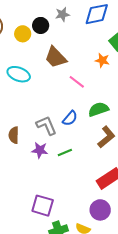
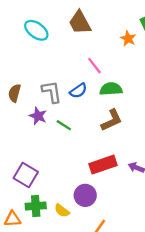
pink line: (77, 82) -> (94, 66), moved
green line: (65, 152) -> (64, 125), turned 40

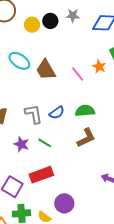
brown trapezoid: (80, 23) -> (46, 70), moved
pink line: (94, 66) -> (78, 74), moved
purple star: (38, 116) -> (21, 144), moved
red rectangle: (103, 165) -> (41, 175), moved

